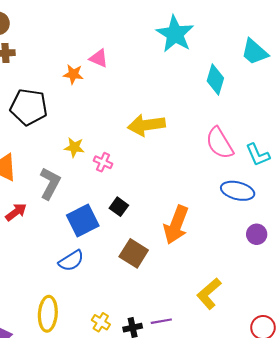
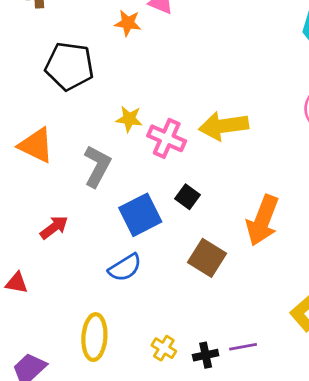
yellow arrow: (146, 125) -> (224, 126), moved
pink cross: (103, 162) -> (167, 138), size x1.5
red arrow: (16, 212) -> (54, 227), moved

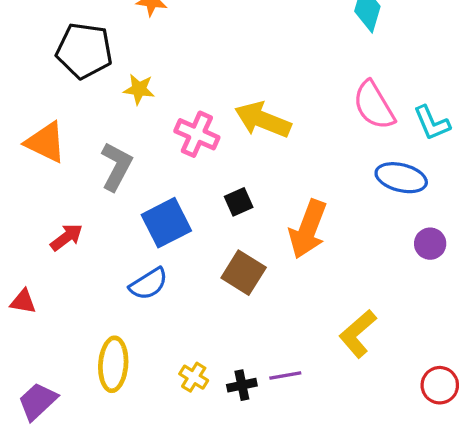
yellow star: (129, 119) -> (139, 89), moved
yellow arrow: (224, 126) -> (263, 120), turned 30
black square: (187, 197) -> (239, 202), moved, turned 30

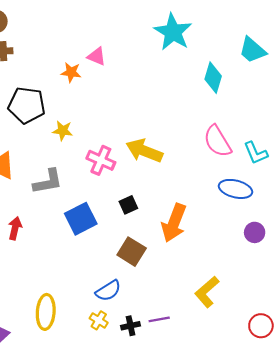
gray L-shape: (116, 166) -> (48, 182), turned 52
red arrow: (67, 237) -> (15, 228), turned -40
blue semicircle: (149, 284) -> (108, 291), moved

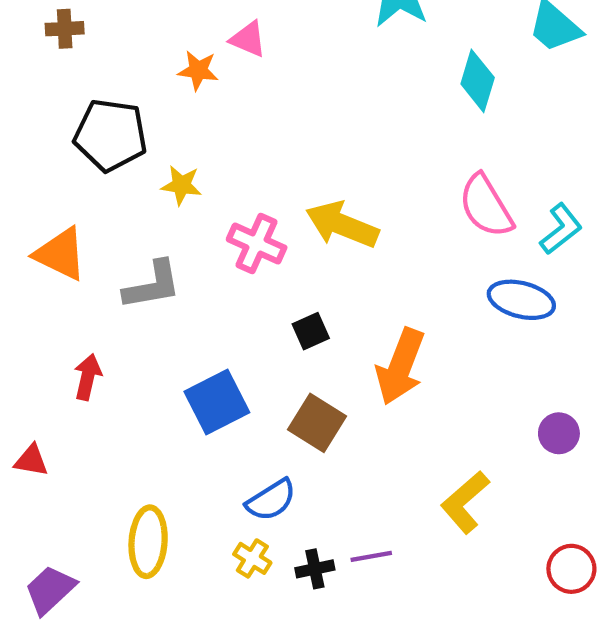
cyan L-shape: (256, 153) -> (561, 229), turned -105
blue square: (81, 219) -> (217, 402), moved
purple circle: (255, 232) -> (559, 433), moved

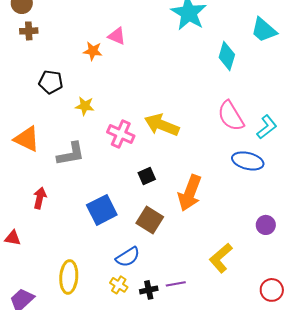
black pentagon: (111, 135) -> (51, 82), size x0.7

